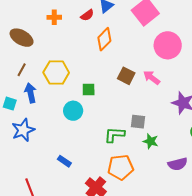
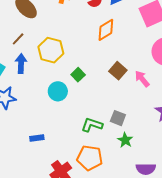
green square: (89, 90) -> (78, 75), turned 32
blue rectangle: (64, 161) -> (37, 138), turned -56

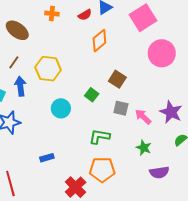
green square: (78, 75) -> (92, 95), moved
pink arrow: (142, 79) -> (143, 117), moved
gray square: (118, 118) -> (121, 108), moved
green star: (125, 140) -> (144, 148), moved

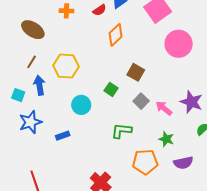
gray square: (121, 108) -> (141, 101), turned 35
blue rectangle: (47, 158) -> (63, 136), moved
orange pentagon: (102, 170) -> (145, 162), moved

